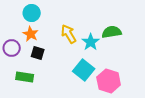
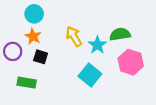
pink hexagon: (109, 81) -> (131, 62), moved

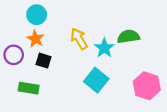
pink hexagon: (131, 62) -> (147, 86), moved

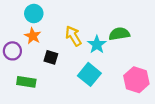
black square: (43, 61) -> (51, 57), moved

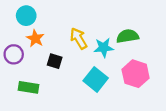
cyan circle: (34, 14) -> (26, 16), moved
cyan star: (97, 45) -> (104, 48), turned 30
pink hexagon: (136, 80) -> (136, 74), moved

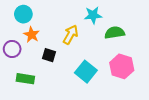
yellow arrow: (79, 38) -> (71, 35), turned 60
cyan star: (104, 48) -> (93, 15), moved

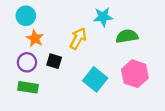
purple circle: (12, 49) -> (27, 62), moved

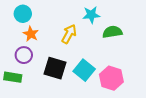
black square: (54, 61) -> (55, 68), moved, size x1.6
pink hexagon: (135, 74) -> (111, 78), moved
green rectangle: (28, 87) -> (13, 77), moved

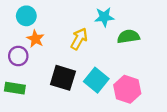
purple circle: (24, 55) -> (18, 56), moved

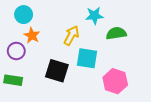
cyan square: (96, 80) -> (87, 58), moved, turned -30

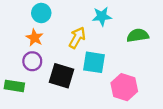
cyan circle: (24, 15) -> (41, 13), moved
green semicircle: (116, 33) -> (138, 35), moved
purple circle: (16, 51) -> (32, 61), moved

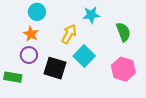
green semicircle: (138, 35) -> (123, 32), turned 78
cyan square: (94, 62) -> (84, 56), turned 35
pink hexagon: (124, 87) -> (123, 69), moved

